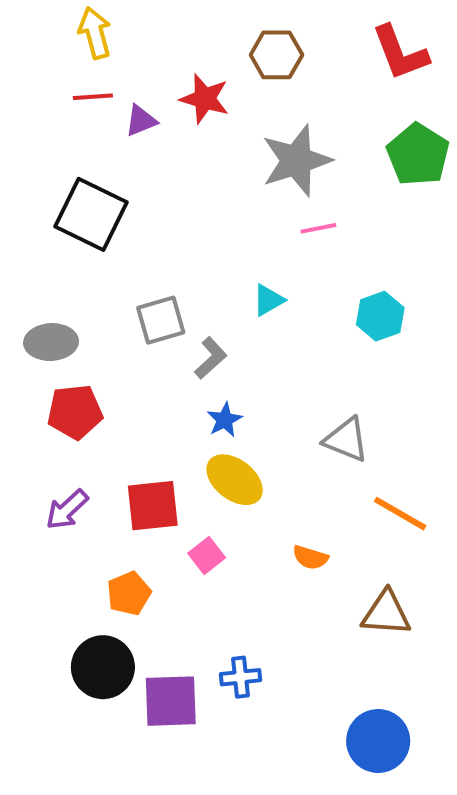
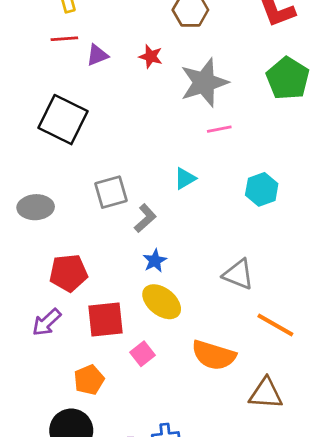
red star: (205, 99) -> (151, 57), moved, size x0.7
red pentagon: (75, 412) -> (68, 273), moved
orange semicircle: (310, 557) -> (214, 355), size x1.8

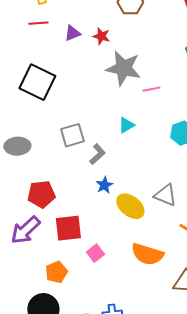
purple triangle: (97, 55) -> (72, 33), moved
gray star: (204, 83) -> (123, 68), moved, turned 30
yellow ellipse: (162, 302) -> (130, 206), moved
purple arrow: (47, 322) -> (25, 230), size x1.4

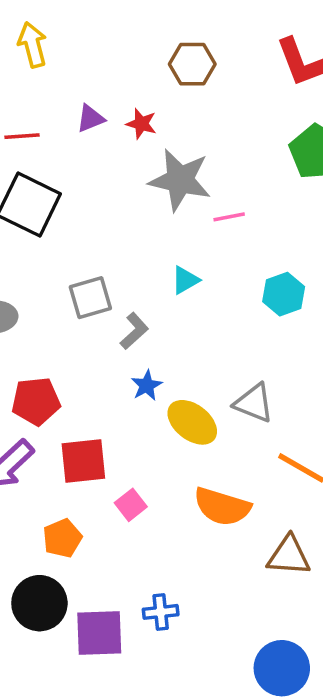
red line: (38, 23) -> (22, 136), moved

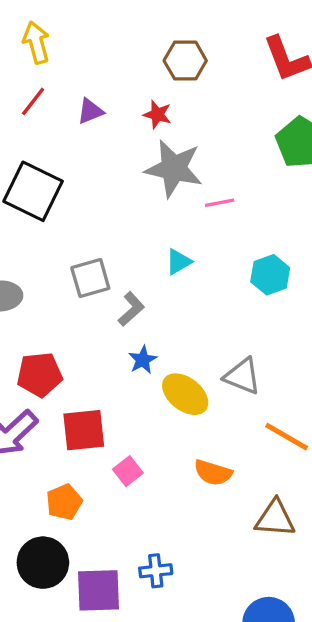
red star: (141, 124) -> (157, 114), moved
red line: (22, 136) -> (33, 101), moved, turned -48
orange semicircle: (222, 507) -> (213, 473), size x0.7

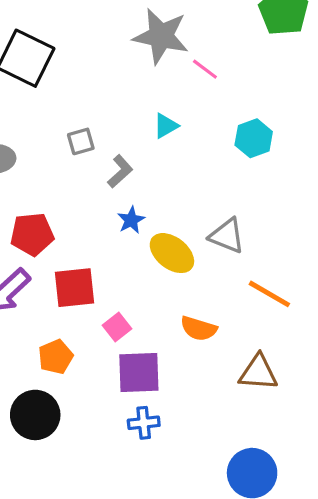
pink line: (220, 203) -> (205, 69), turned 48
gray square: (90, 278) -> (81, 141), size x0.7
purple square: (98, 590) -> (139, 372), moved

